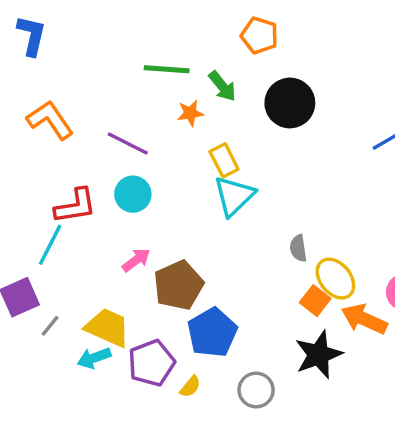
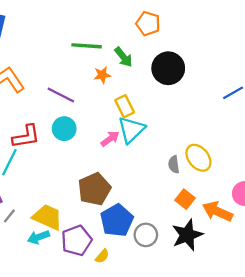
pink arrow: (136, 260) -> (110, 139), moved
yellow ellipse: (335, 279) -> (198, 158), moved
gray circle: (256, 390) -> (146, 235), moved

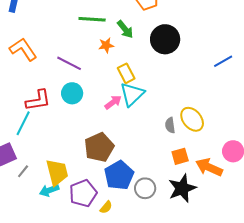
orange square: (185, 199) -> (180, 156), turned 36
yellow trapezoid: (47, 217) -> (57, 172), turned 52

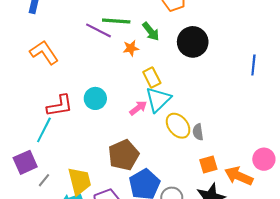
blue line: (223, 61) -> (253, 65), turned -54
purple line: (69, 63) -> (98, 30), moved
yellow ellipse: (192, 119) -> (178, 126), moved

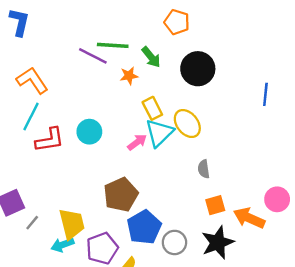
yellow ellipse: (178, 126) -> (187, 124), moved
cyan line: (44, 130) -> (31, 117), moved

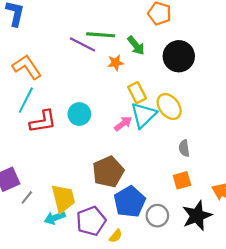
orange square: (215, 205) -> (182, 180), moved

